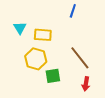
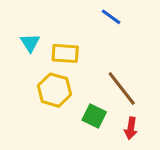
blue line: (73, 11) -> (111, 17), turned -72
green square: (53, 76) -> (94, 116), moved, turned 35

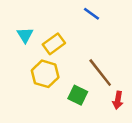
yellow rectangle: (65, 53) -> (54, 44), turned -40
red arrow: (131, 128) -> (118, 100), moved

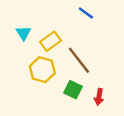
brown line: (100, 73) -> (79, 60), moved
red arrow: (118, 100) -> (99, 97), moved

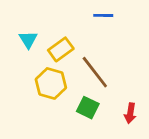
blue line: (86, 13) -> (103, 15), turned -35
red arrow: (99, 97) -> (130, 113), moved

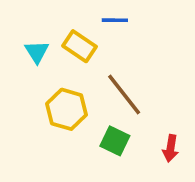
blue line: (103, 15) -> (115, 20), moved
yellow rectangle: (61, 49) -> (80, 46), moved, turned 70

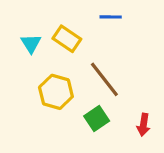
blue line: (115, 20) -> (111, 17), moved
green square: (115, 141) -> (97, 118), turned 30

